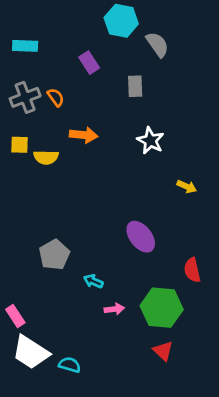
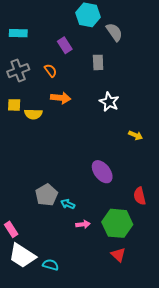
orange semicircle: (56, 97) -> (51, 71), moved
gray pentagon: (54, 255) -> (47, 195), moved

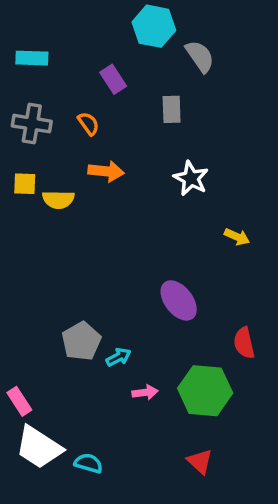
gray cross: (18, 71) -> (32, 124), turned 30
cyan arrow: (68, 204) -> (118, 357), turned 128
red triangle: (118, 255) -> (200, 461), moved

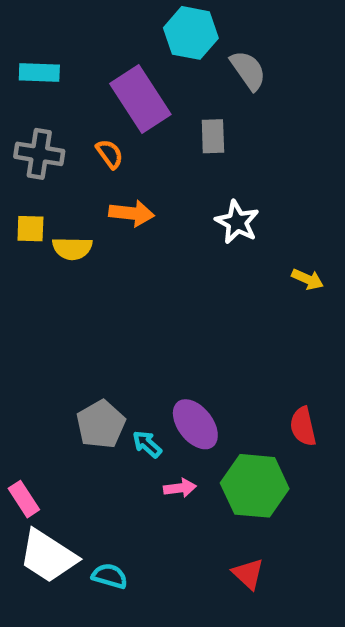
purple rectangle: (113, 79) -> (140, 99), size x1.8
yellow arrow: (237, 237) -> (307, 279), moved
purple ellipse: (179, 300) -> (195, 424), moved
cyan arrow: (118, 357) -> (147, 444), turned -110

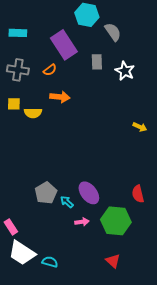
orange semicircle: (110, 154) -> (50, 70), turned 88
white star: (237, 222) -> (125, 71), moved

